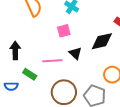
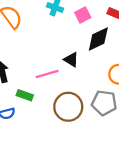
pink square: (64, 31) -> (83, 15), moved

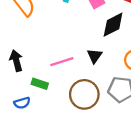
black triangle: (71, 60) -> (95, 56), moved, turned 35

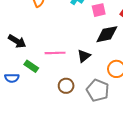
black arrow: (16, 61) -> (17, 41), turned 120
brown circle: (84, 94) -> (66, 86), size x0.6

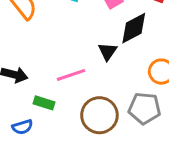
black triangle: (84, 56) -> (108, 51), moved
brown circle: (66, 86) -> (99, 115), size x1.6

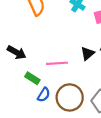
blue semicircle: (22, 127) -> (44, 95), moved, turned -56

